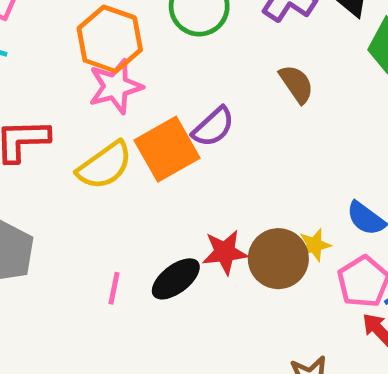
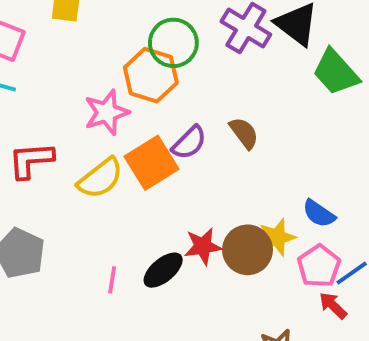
orange hexagon: (110, 39) -> (151, 75), moved
brown semicircle: (296, 84) -> (244, 133), moved
yellow star: (315, 245) -> (277, 237), size x1.4

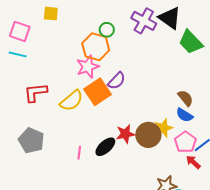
green circle: (173, 43) -> (107, 30), size x0.6
pink star: (107, 112) -> (88, 67), moved
brown semicircle: (244, 133) -> (186, 98), moved

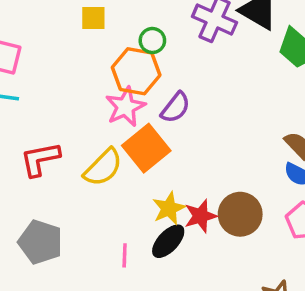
yellow square: (51, 14) -> (93, 18), moved
purple semicircle: (117, 81) -> (176, 108), moved
yellow star: (163, 128) -> (169, 208), moved

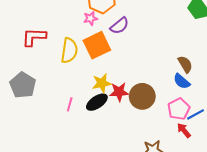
pink star: (125, 107) -> (90, 18), size x0.6
yellow semicircle: (103, 167) -> (69, 50), turned -50

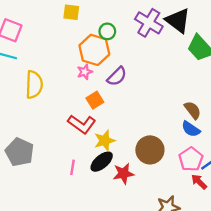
red L-shape: (34, 37) -> (82, 124), moved, turned -140
orange square: (97, 45) -> (95, 100), size x0.6
yellow semicircle: (69, 50) -> (34, 85), moved
red star: (119, 92) -> (123, 174), moved

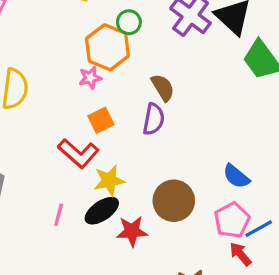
purple semicircle: (117, 76) -> (154, 119), moved, turned -40
brown semicircle: (193, 110) -> (163, 88), moved

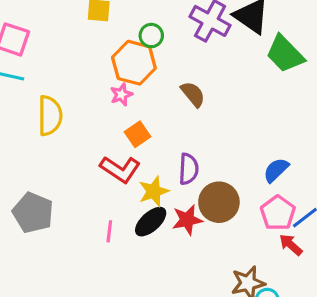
purple semicircle: (154, 119) -> (189, 169), moved
blue semicircle: (236, 176) -> (276, 170), turned 104
red star: (132, 231) -> (187, 220), moved

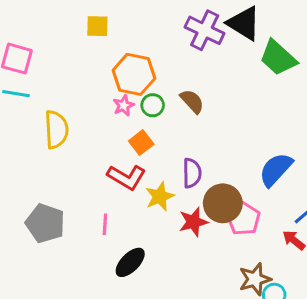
green circle: (151, 36) -> (153, 105), moved
blue semicircle: (276, 170) -> (276, 169), size x1.4
pink pentagon: (278, 213) -> (244, 219), moved
black ellipse: (151, 222) -> (130, 262), moved
pink line: (109, 231) -> (105, 224), moved

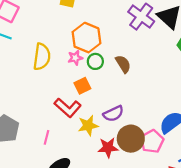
yellow semicircle: (56, 129) -> (42, 57), moved
purple semicircle: (192, 173) -> (113, 114), turned 54
pink pentagon: (244, 219) -> (152, 141), moved

